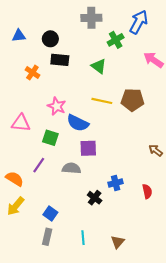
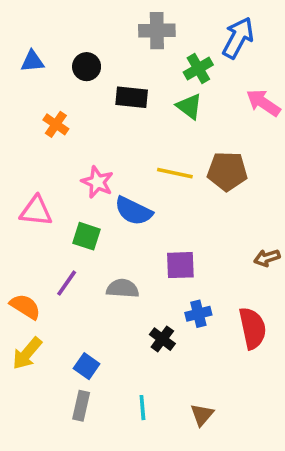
black rectangle: (60, 60) -> (132, 97), moved
green triangle: (99, 66) -> (189, 106), moved
purple square: (88, 148) -> (180, 265), moved
brown arrow: (156, 150) -> (267, 258), turned -56
red semicircle: (147, 191) -> (252, 328), size x1.6

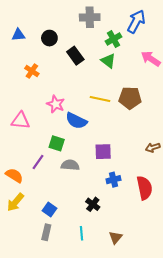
black rectangle: (132, 97) -> (75, 56), turned 48
green square: (87, 236) -> (57, 143), moved
black cross: (162, 339) -> (93, 204), moved

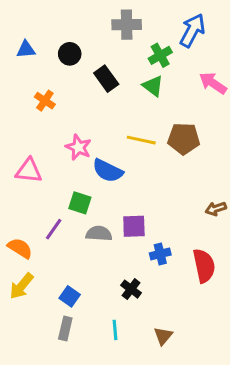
purple square: (103, 152) -> (134, 226), moved

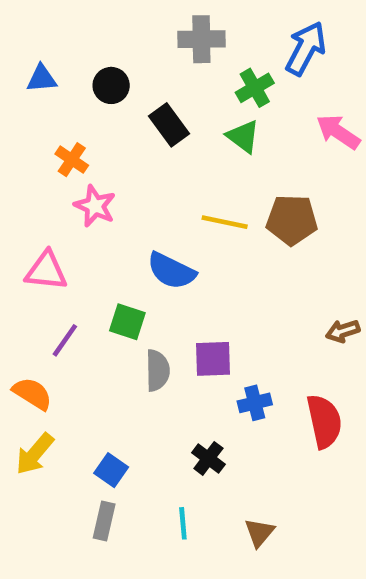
pink star: (78, 147) -> (95, 206), moved
purple line: (54, 229) -> (65, 340), moved
gray semicircle: (99, 234) -> (157, 370), turned 85

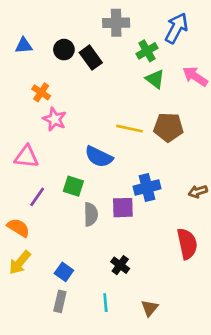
black rectangle: (169, 125) -> (91, 58), moved
green triangle: (243, 136) -> (155, 79), moved
blue cross: (255, 403) -> (147, 187), moved, size x1.4

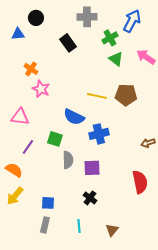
black circle: (64, 50) -> (36, 18), moved
blue cross: (147, 187) -> (99, 134), moved
purple square: (123, 208) -> (92, 168), moved
blue square: (64, 272) -> (48, 203), turned -32

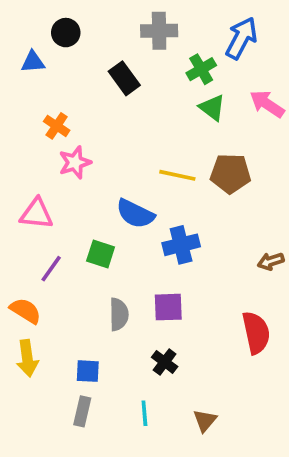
pink star: (41, 89) -> (75, 162), turned 30
gray semicircle: (68, 160) -> (119, 314), moved
yellow arrow: (15, 196) -> (27, 358), turned -48

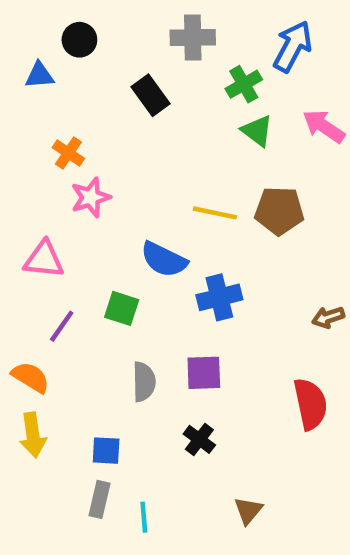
cyan line: (144, 413) -> (144, 517), moved

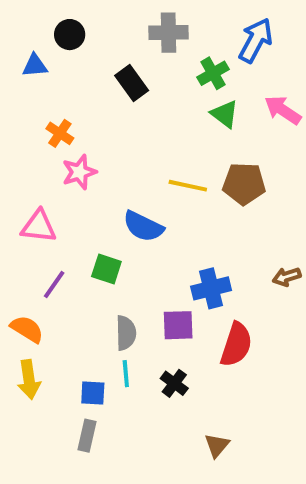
blue cross: (219, 297) -> (211, 288), moved
red semicircle: (310, 404) -> (236, 345), moved, turned 30
cyan line: (144, 517) -> (126, 374), moved

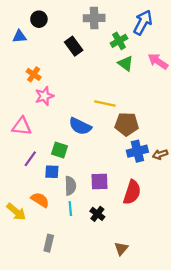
brown pentagon: (244, 184) -> (127, 124), moved
blue cross: (211, 288) -> (137, 151), moved
orange semicircle: (27, 329) -> (40, 200), moved
yellow arrow: (29, 379) -> (16, 212), turned -42
blue square: (93, 393) -> (52, 172), moved

